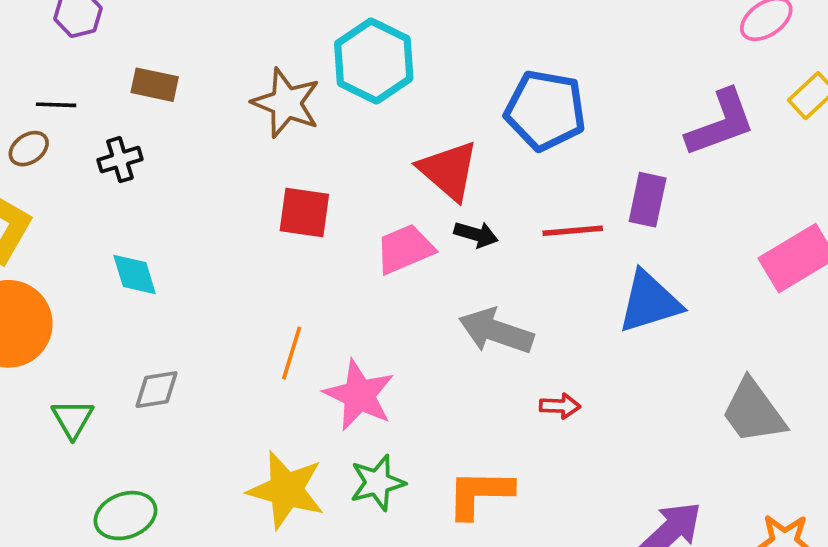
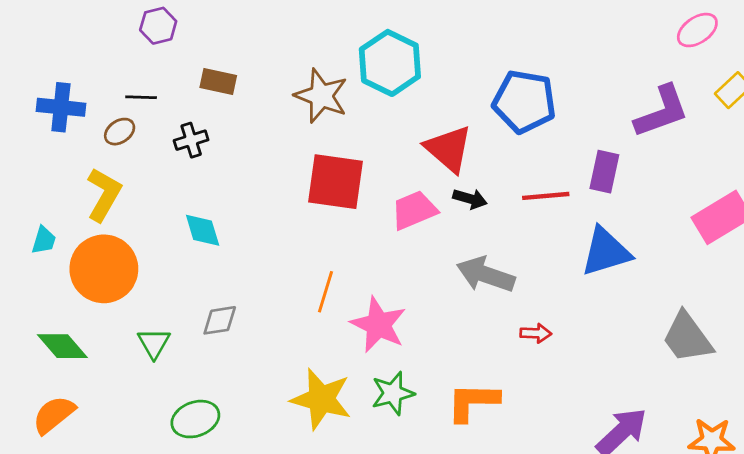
red square: (304, 212) -> (336, 182), size x1.4

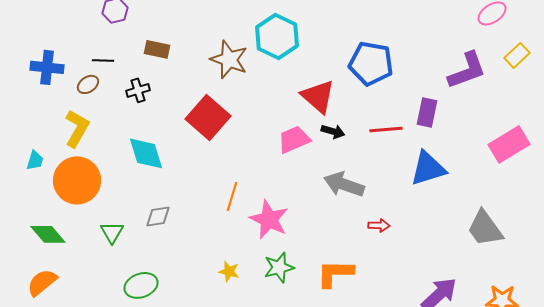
red square: (336, 182) -> (208, 117), moved, turned 33
cyan diamond: (203, 230) -> (146, 153), size x1.4
yellow star: (321, 399) -> (229, 271), size x0.5

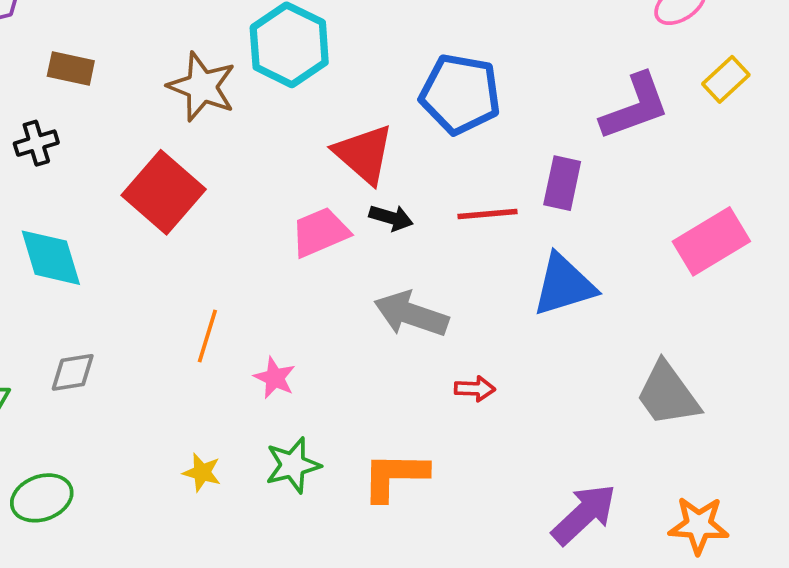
pink star: (269, 219) -> (275, 378), size x0.6

